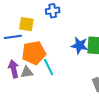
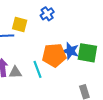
blue cross: (53, 11) -> (47, 14), turned -32
orange pentagon: (34, 53) -> (54, 55), moved

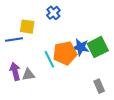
green square: (87, 53) -> (98, 47), turned -30
cyan line: (37, 69) -> (49, 59), moved

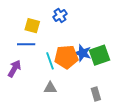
blue line: (14, 39) -> (26, 44), moved
purple arrow: (15, 71) -> (14, 69), turned 36
gray triangle: (28, 75) -> (50, 88), moved

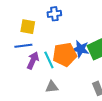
blue cross: (60, 15) -> (54, 14), turned 32
purple arrow: (14, 69) -> (33, 60), moved

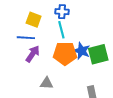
cyan line: (49, 60) -> (61, 30), moved

